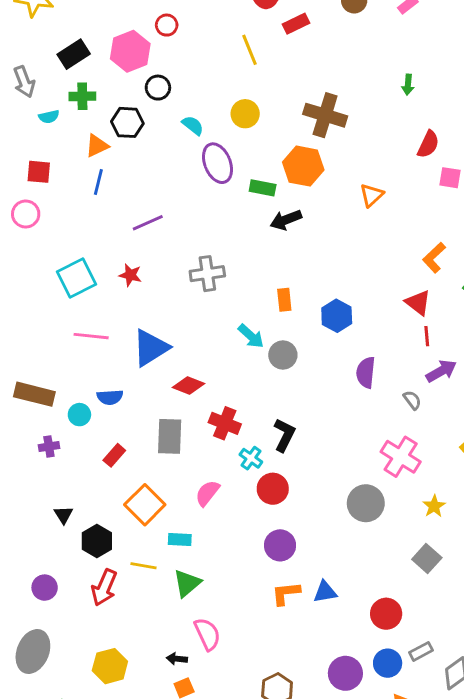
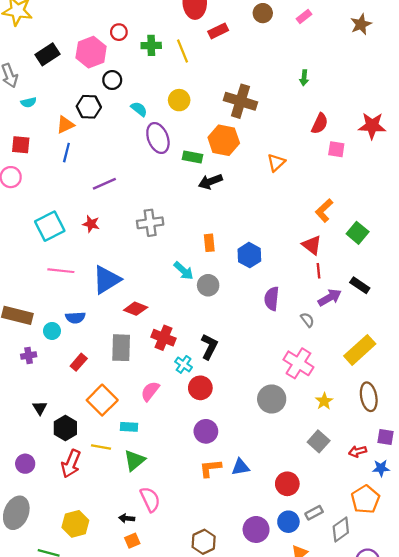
green cross: (82, 96) -> (151, 45), moved

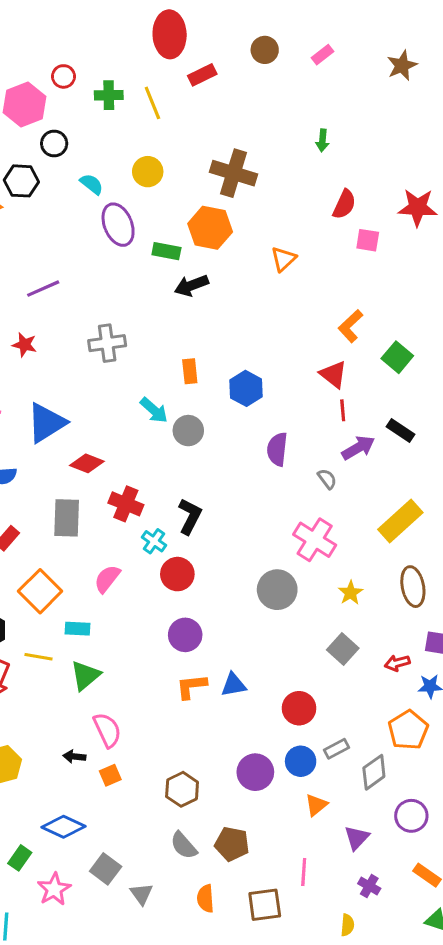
orange square: (132, 541) -> (110, 775), moved

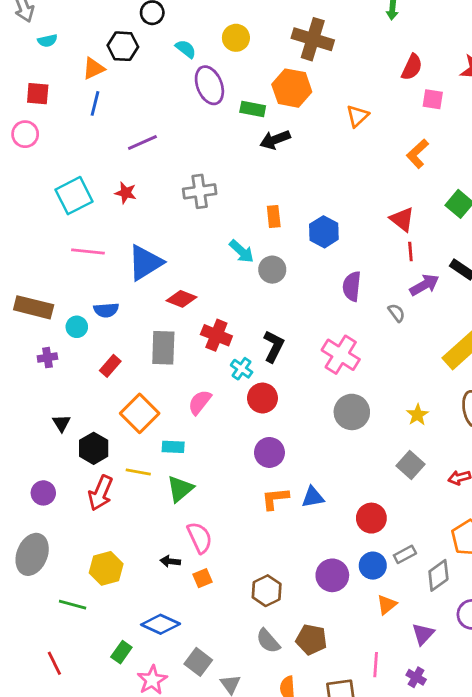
orange L-shape: (351, 326) -> (417, 154), moved
pink cross: (315, 540) -> (341, 355), moved
purple cross: (369, 886) -> (416, 677), moved

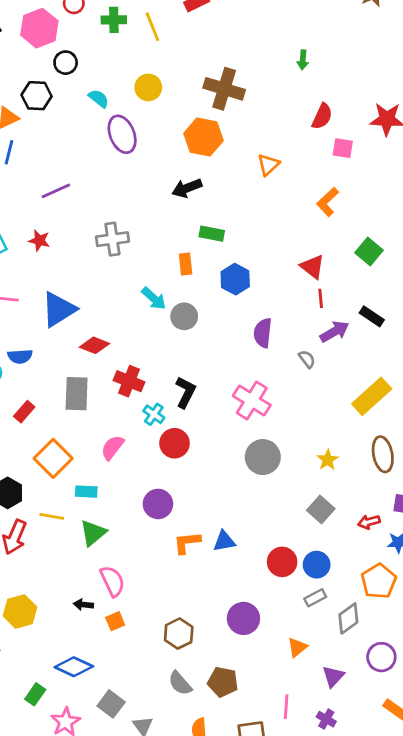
green rectangle: (253, 109) -> (212, 234), moved
purple circle: (269, 452) -> (158, 504), moved
blue circle: (373, 566) -> (317, 565), moved

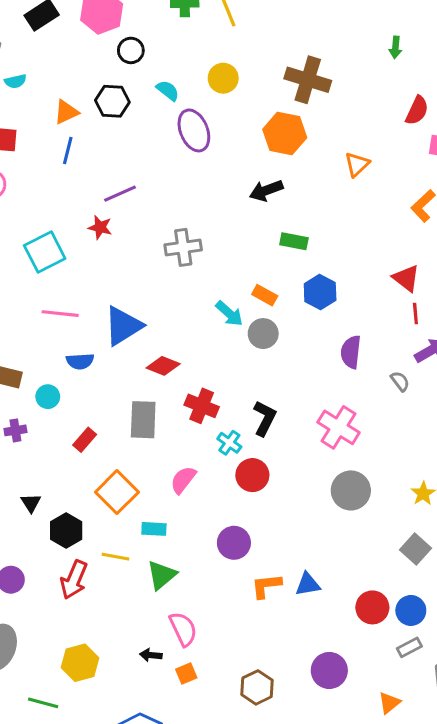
black hexagon: (37, 96) -> (112, 101), moved
red star: (39, 240) -> (100, 227), moved
orange rectangle: (186, 264) -> (265, 295), moved, turned -55
blue semicircle: (20, 356) -> (80, 361), moved

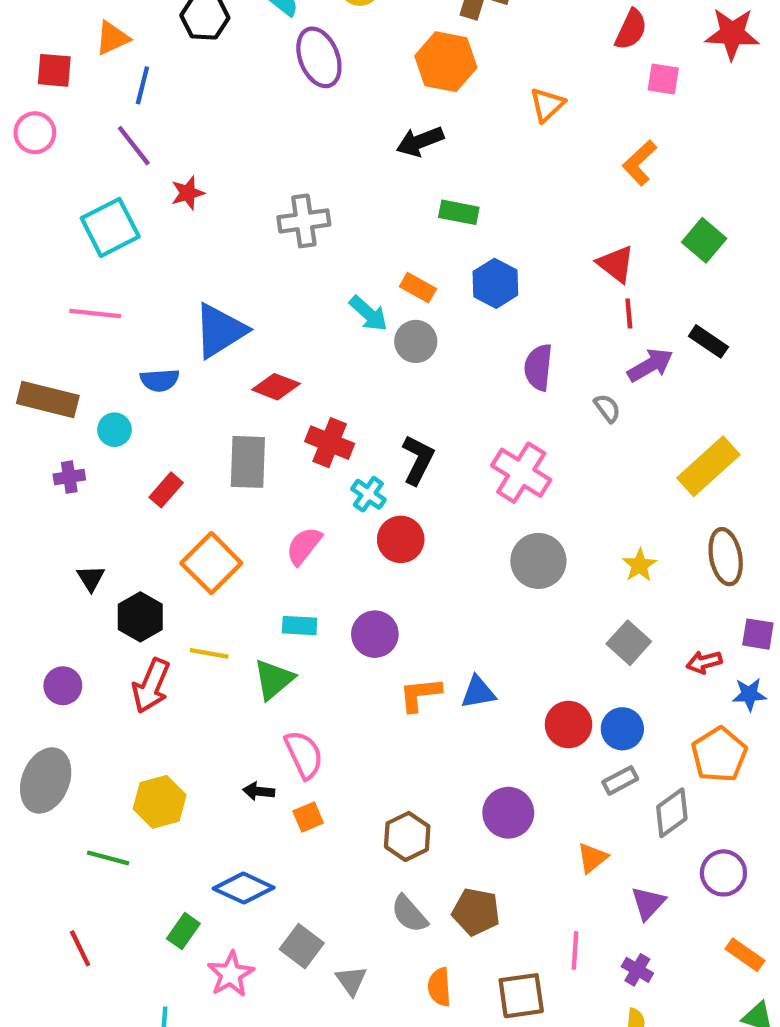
orange triangle: (66, 112) -> (112, 38), moved
purple line: (120, 194) -> (134, 146), moved, turned 76
red star: (100, 227) -> (188, 193), turned -30
pink line: (60, 314) -> (95, 313), moved
cyan rectangle: (154, 529) -> (300, 626), moved

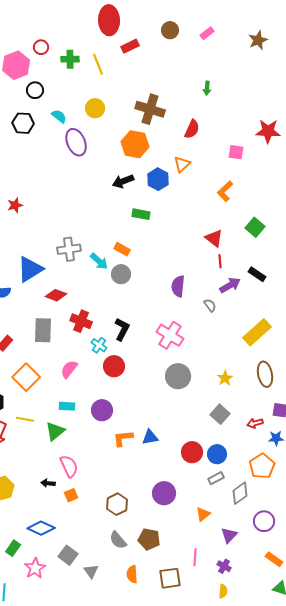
red semicircle: (631, 29) -> (192, 129), moved
gray cross: (304, 221) -> (69, 249), moved
blue hexagon: (495, 283) -> (158, 179), moved

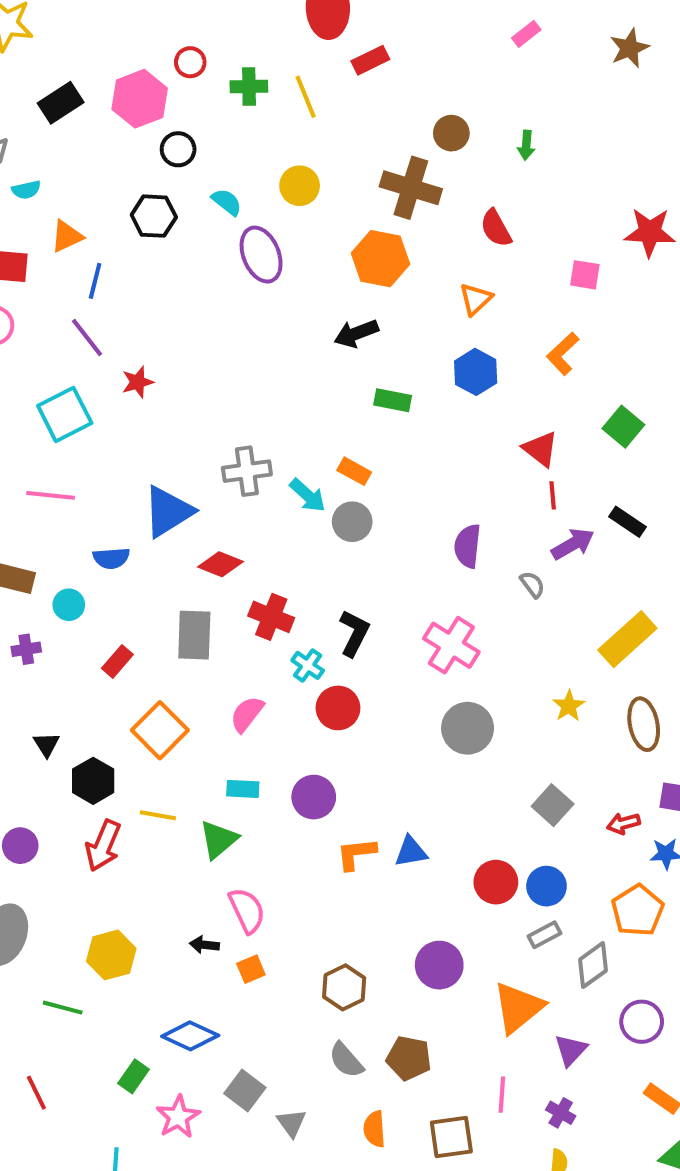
brown circle: (170, 30) -> (451, 133), moved
red semicircle: (192, 129) -> (496, 228), turned 126
blue hexagon: (158, 179) -> (476, 372), moved
yellow star: (225, 378) -> (569, 706), moved
orange triangle: (203, 514) -> (518, 1008), size x1.8

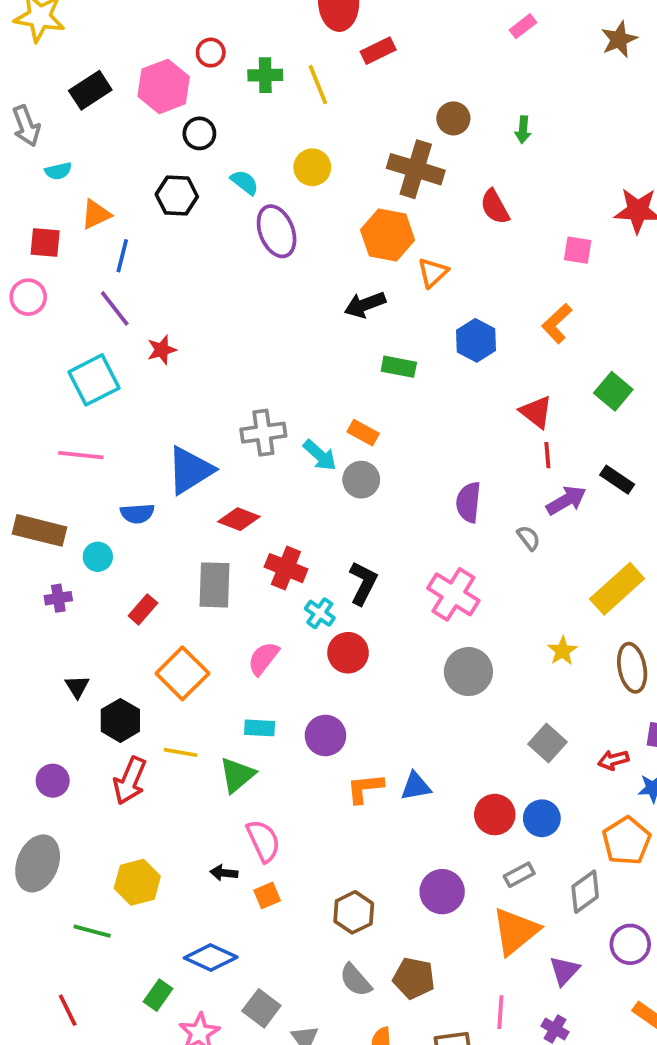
orange triangle: (476, 299) -> (433, 273), moved
gray rectangle: (544, 935) -> (519, 875), moved

